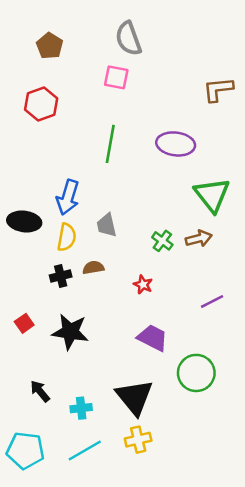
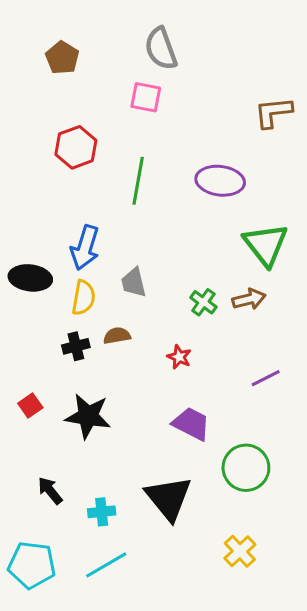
red hexagon: (41, 104) -> (76, 147), moved
yellow cross: (138, 440) -> (240, 551), moved, turned -30

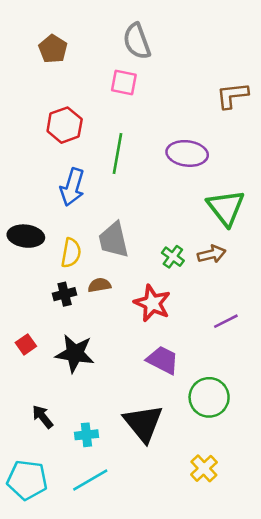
blue arrow: (85, 248) -> (72, 187), moved
gray trapezoid: (134, 282) -> (114, 240), size x1.4
red star: (179, 357) -> (152, 303), size x1.8

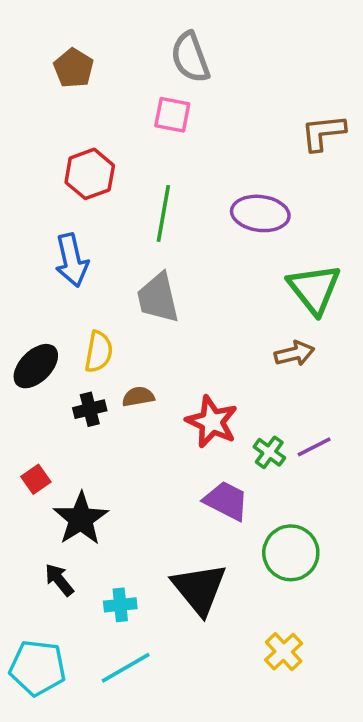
blue arrow: (72, 187) -> (72, 260), moved, turned -30
black ellipse: (26, 236) -> (36, 366), moved, turned -52
gray trapezoid: (114, 240) -> (158, 298), moved
green cross: (173, 257) -> (269, 452), moved
black star: (75, 354) -> (81, 519), moved, turned 30

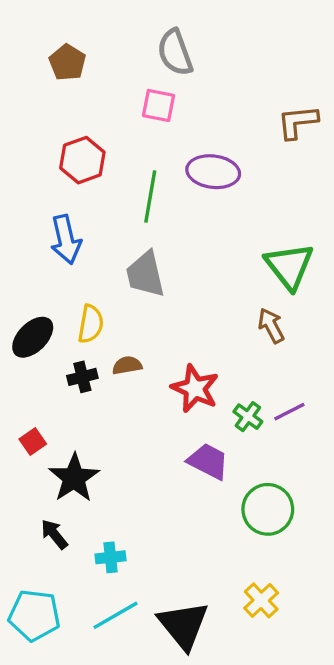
purple ellipse: (260, 213) -> (213, 172), moved
brown arrow: (294, 354) -> (271, 326), turned -104
black triangle: (199, 589) -> (183, 625), moved

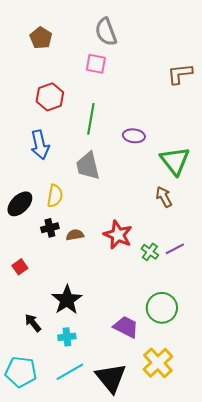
purple ellipse: (213, 172) -> (134, 136), moved, size x0.7
brown semicircle: (127, 365) -> (75, 235), moved
purple trapezoid: (208, 461) -> (126, 327), moved
black star: (74, 478) -> (67, 300), moved
yellow cross: (261, 600) -> (158, 363), size x1.4

